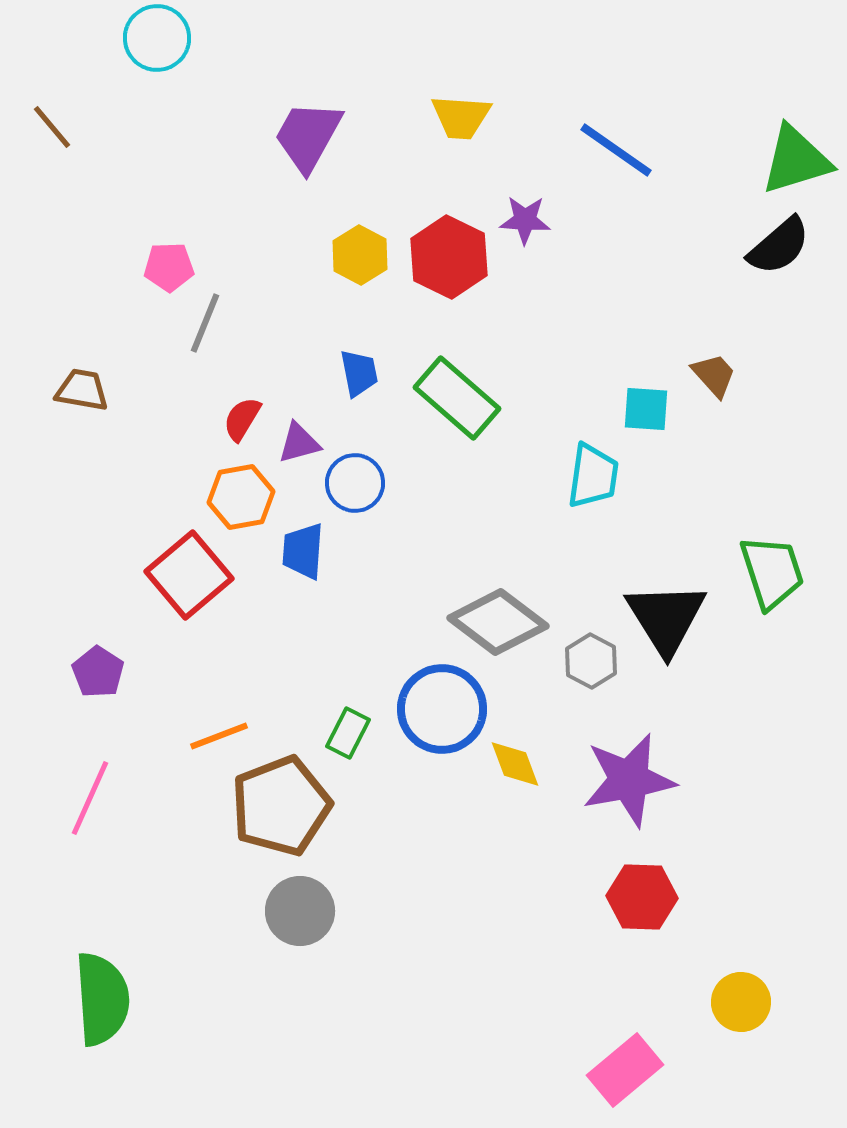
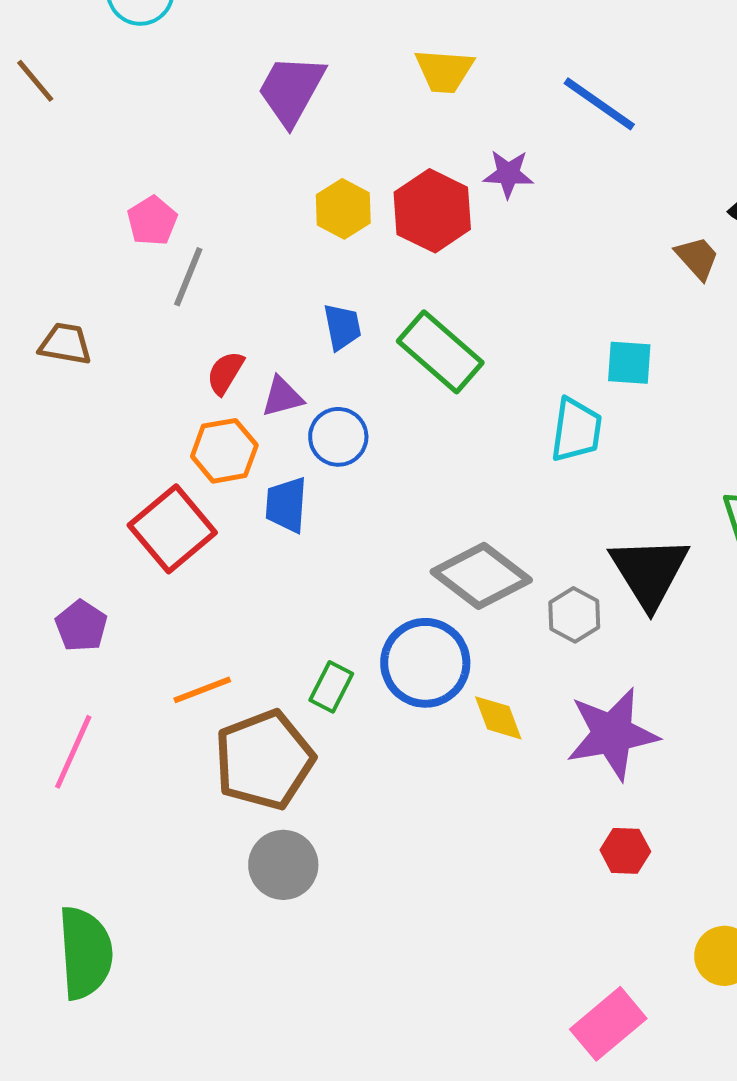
pink pentagon: (169, 267) -> (152, 221), turned -30
brown trapezoid: (714, 375) -> (697, 258), moved
red hexagon: (642, 897) -> (625, 851), size x0.7

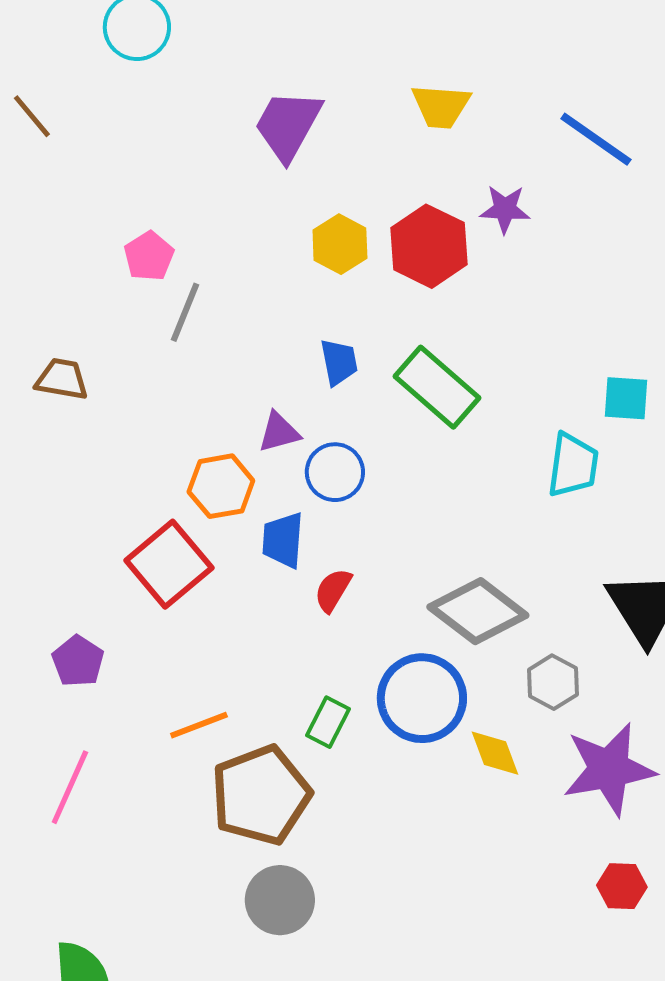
red semicircle: (225, 373) -> (333, 590), moved
gray hexagon: (574, 615) -> (553, 682), moved

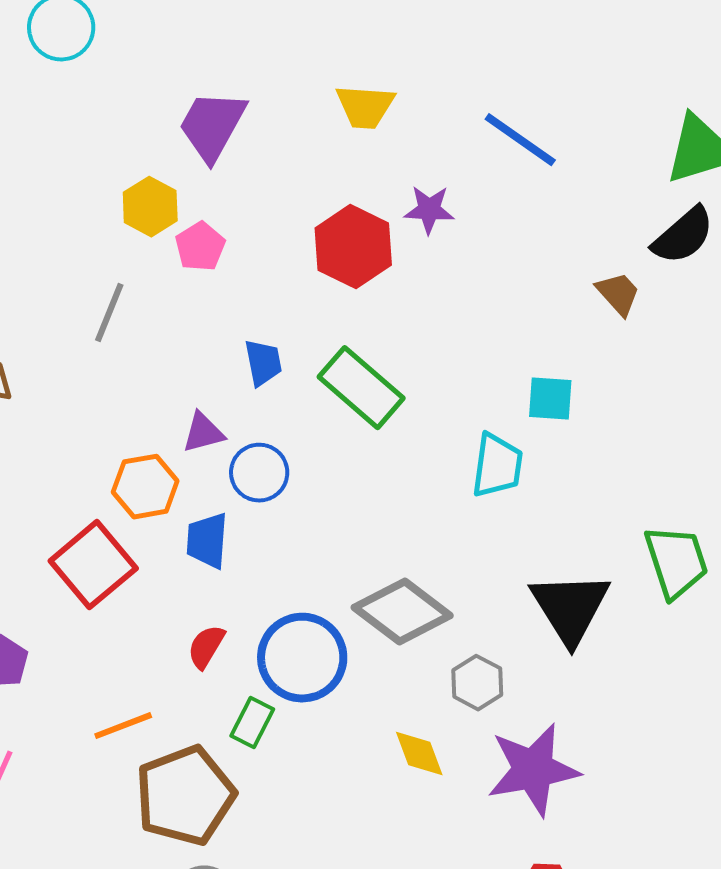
yellow hexagon: (340, 244) -> (150, 207), moved
pink pentagon: (149, 256) -> (200, 247), moved
red semicircle: (333, 590) -> (206, 647), moved
blue circle: (422, 698) -> (302, 658), moved

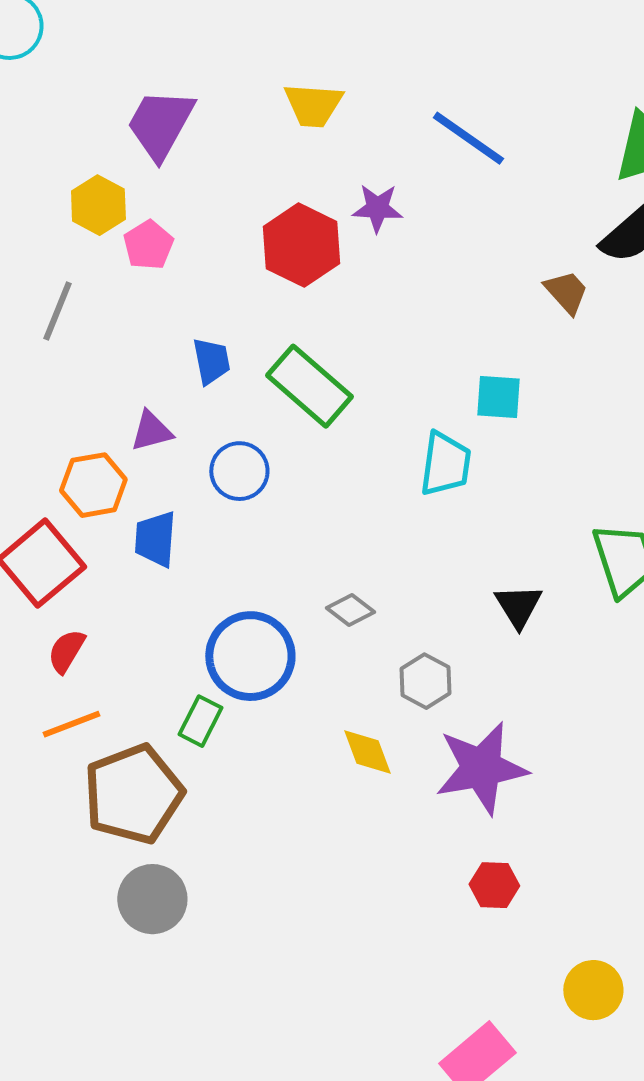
blue circle: (259, 473) -> (239, 471), moved
black triangle: (570, 608) -> (518, 606), size x0.6
gray diamond: (402, 612) -> (350, 610), size x0.5
red semicircle: (206, 647) -> (66, 651), moved

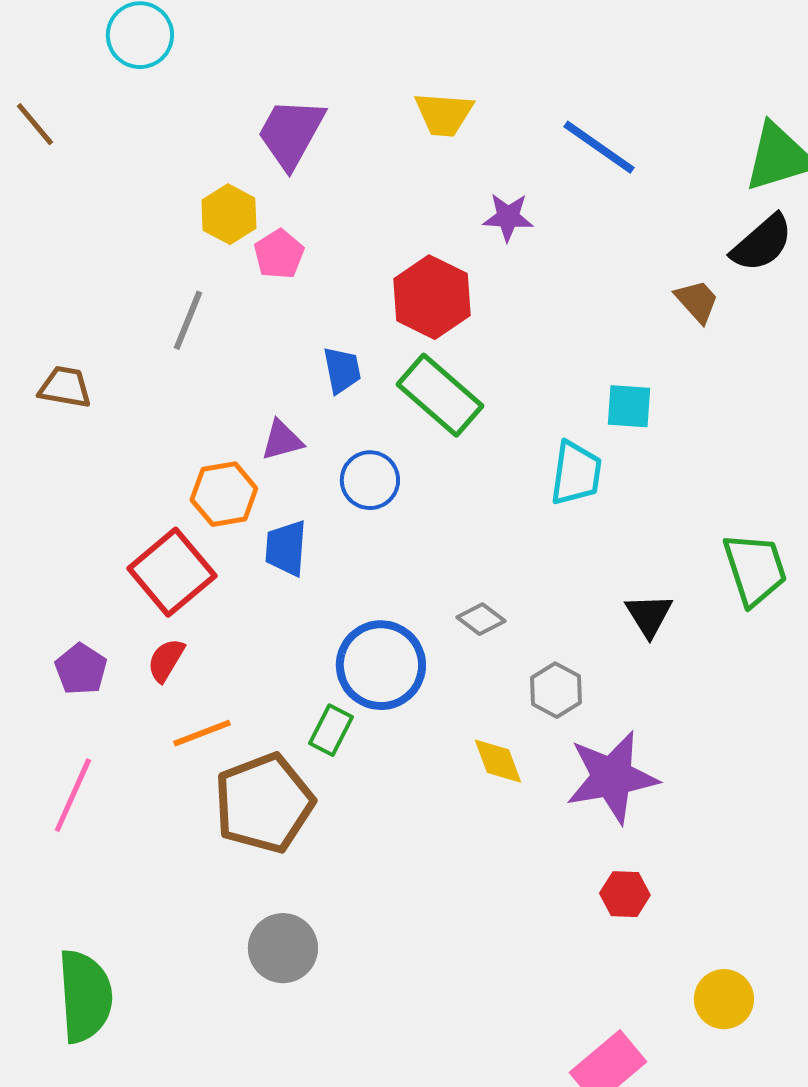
red hexagon: (301, 245) -> (432, 297), moved
red semicircle: (66, 651) -> (166, 660), moved
gray circle: (152, 899) -> (283, 948), moved

